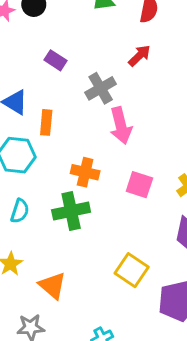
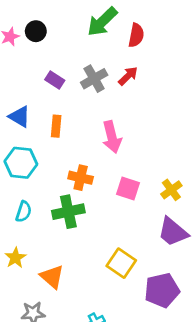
gray cross: (101, 88) -> (94, 79), moved
orange rectangle: (46, 122) -> (56, 126), moved

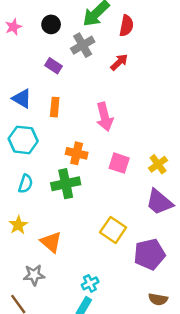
black circle: (36, 31) -> (51, 24), moved
gray cross: (94, 79) -> (83, 45), moved

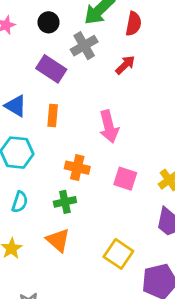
purple rectangle: (53, 66) -> (51, 69), size x1.5
green cross: (66, 184) -> (65, 202), size x0.7
orange triangle: (51, 242) -> (58, 240), moved

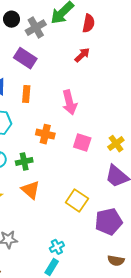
black circle: (48, 22) -> (12, 19), moved
gray cross: (84, 46) -> (36, 28), moved
green cross: (65, 202) -> (24, 161), moved

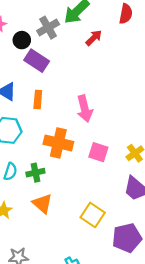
black circle: (12, 19) -> (22, 40), moved
red semicircle: (89, 23) -> (126, 14), moved
red arrow: (82, 55) -> (94, 38), moved
orange cross: (45, 134) -> (58, 143), size x1.4

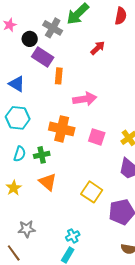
gray cross: (48, 28) -> (53, 28), turned -30
red arrow: (94, 38) -> (98, 48), moved
orange rectangle: (38, 100) -> (59, 76), moved
pink arrow: (85, 109) -> (85, 99), turned -85

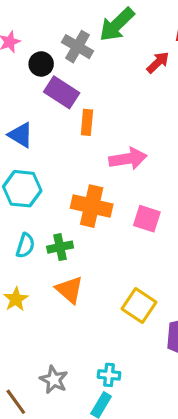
red arrow: (98, 48) -> (158, 62), moved
gray star: (27, 229) -> (54, 380), moved, turned 30
cyan cross: (73, 236) -> (109, 375), turned 32

